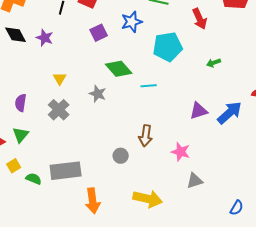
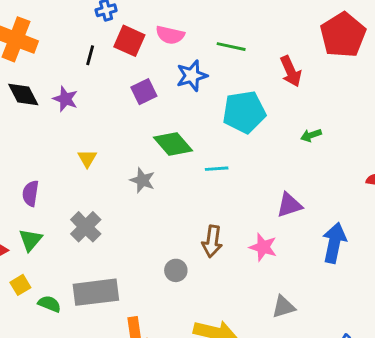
gray cross: (59, 110) -> (86, 227), moved
blue arrow: (230, 113) -> (334, 243), moved, turned -36
pink star: (181, 152) -> (263, 247), moved

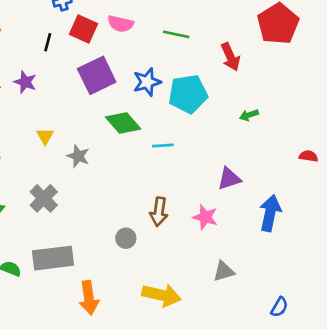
blue star: (192, 76) -> (147, 82), moved
purple square: (144, 92) -> (97, 75), size x1.6
gray star: (142, 180) -> (78, 156), moved

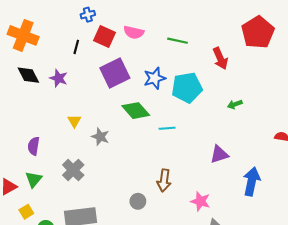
pink star: (205, 217) -> (200, 201), moved

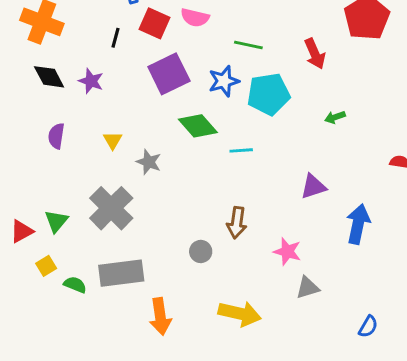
green line: (178, 41) -> (248, 45), moved
purple semicircle: (34, 146) -> (56, 136), moved
gray cross: (73, 170) -> (111, 208), size x1.4

